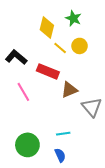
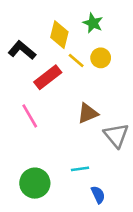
black L-shape: (16, 57) -> (22, 50), moved
red rectangle: (48, 71) -> (48, 77), moved, turned -60
blue semicircle: (60, 155) -> (98, 195), moved

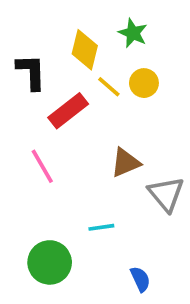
black L-shape: (22, 50) -> (31, 72), turned 48
cyan line: (80, 169) -> (101, 227), moved

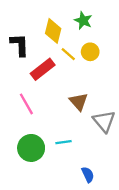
brown triangle: (125, 163) -> (79, 102), turned -48
green circle: (50, 262) -> (31, 148), moved

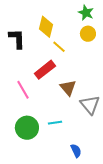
green star: (83, 21) -> (86, 13), moved
yellow circle: (90, 52) -> (88, 34), moved
red rectangle: (43, 69) -> (45, 70), moved

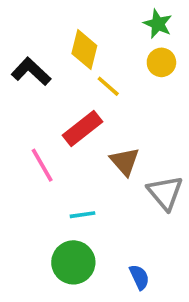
black L-shape: (17, 39) -> (31, 72), turned -45
cyan line: (55, 123) -> (83, 215), moved
green circle: (27, 128) -> (73, 262), moved

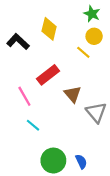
yellow line: (108, 86) -> (83, 52), moved
cyan line: (83, 215) -> (33, 125), moved, turned 48
green circle: (73, 262) -> (53, 161), moved

